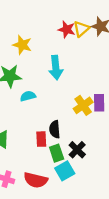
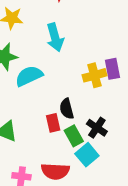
cyan semicircle: (28, 96) -> (29, 76), size x1.5
yellow cross: (83, 105) -> (95, 75), turned 30

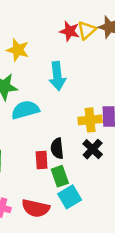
black cross: (97, 128) -> (93, 149), moved

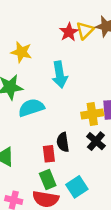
red star: (70, 31) -> (69, 32), turned 30
green rectangle: (60, 176) -> (48, 179), moved

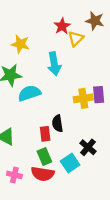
yellow triangle: (85, 30) -> (76, 39), moved
black cross: (96, 141) -> (88, 147), moved

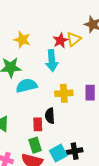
red star: (62, 26) -> (60, 40), moved
yellow cross: (83, 98) -> (64, 93), moved
black cross: (88, 147) -> (75, 151), moved, turned 35

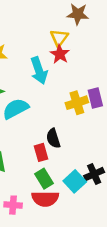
red star: (60, 40) -> (60, 54), moved
yellow cross: (64, 93) -> (77, 103), moved

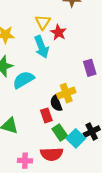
yellow triangle: (59, 38) -> (43, 22), moved
yellow cross: (77, 103) -> (66, 93), moved
green rectangle: (44, 179) -> (60, 132), moved

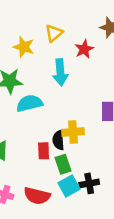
yellow triangle: (43, 22) -> (54, 33), moved
red star: (58, 32) -> (84, 49), moved
green rectangle: (60, 132) -> (63, 164), moved

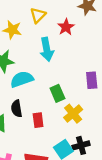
yellow cross: (73, 132) -> (73, 114), moved, turned -30
black semicircle: (58, 140) -> (17, 109), moved
green rectangle: (63, 164) -> (57, 93), moved

